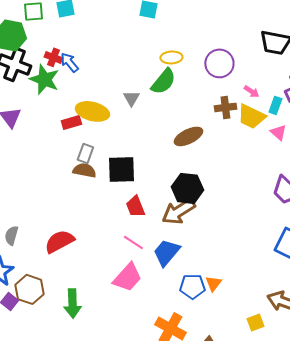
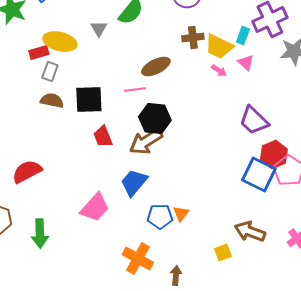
pink arrow: (251, 91) -> (219, 70), moved
gray rectangle: (85, 153) -> (50, 72), moved
pink line: (133, 242) -> (135, 90), moved, turned -40

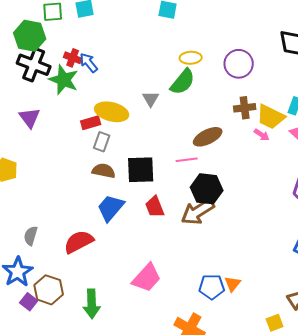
pink arrow: (219, 70) -> (262, 135), moved
blue trapezoid: (134, 182) -> (111, 208), moved

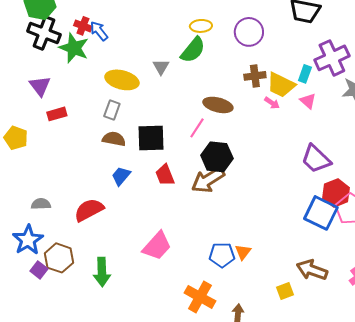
red rectangle: (91, 123) -> (57, 114), moved
brown ellipse: (208, 137) -> (218, 105), turned 40
pink line: (187, 160) -> (197, 128), turned -50
blue trapezoid: (111, 208) -> (121, 176), size x0.7
gray semicircle: (31, 236) -> (41, 204), turned 72

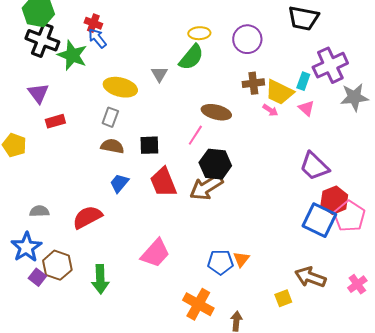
red cross: (83, 26) -> (93, 23), moved
black square: (151, 138) -> (149, 145), size x0.7
red trapezoid: (165, 175) -> (163, 182), size x1.4

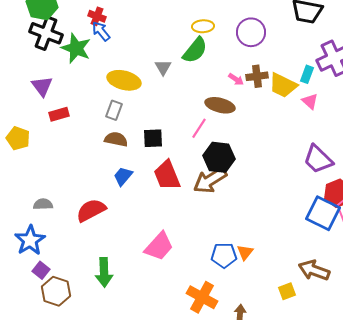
pink arrow: (270, 110) -> (236, 79), moved
brown hexagon: (57, 265) -> (56, 291), moved

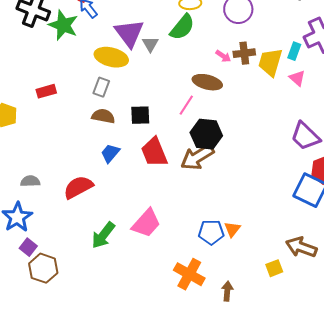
yellow trapezoid: (283, 85) -> (270, 62), turned 80
purple triangle: (42, 86) -> (129, 33), moved, size x1.4
green arrow: (104, 272) -> (103, 235), moved, turned 40

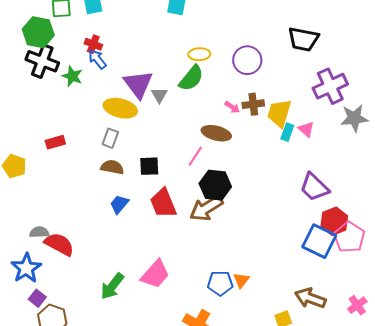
green star: (63, 25) -> (72, 76), size x0.7
cyan rectangle: (294, 51) -> (287, 132), moved
red semicircle: (78, 187) -> (59, 244), moved, turned 56

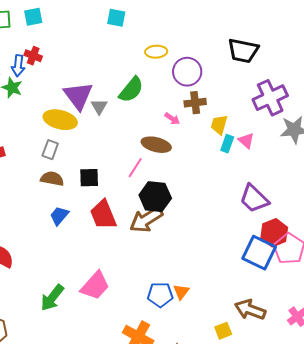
yellow ellipse: (199, 54) -> (156, 52), moved
blue arrow: (97, 59) -> (18, 66), moved, turned -135
brown cross: (253, 104) -> (195, 103), moved
yellow trapezoid: (279, 113) -> (219, 125), size x0.7

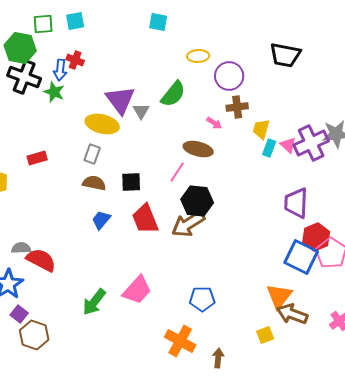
purple cross: (270, 98) -> (311, 143), moved
purple trapezoid: (254, 199) -> (296, 203), turned 48
orange triangle: (181, 292) -> (279, 296), moved, size x1.6

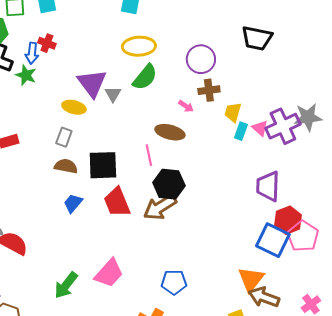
yellow ellipse: (198, 56) -> (139, 46), moved, size x1.5
yellow ellipse: (102, 124) -> (74, 107), size x0.7
pink line: (177, 172) -> (149, 155), turned -45
black square: (131, 182) -> (103, 165), size x1.5

